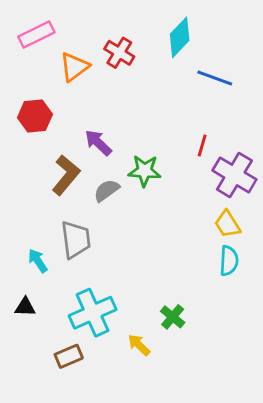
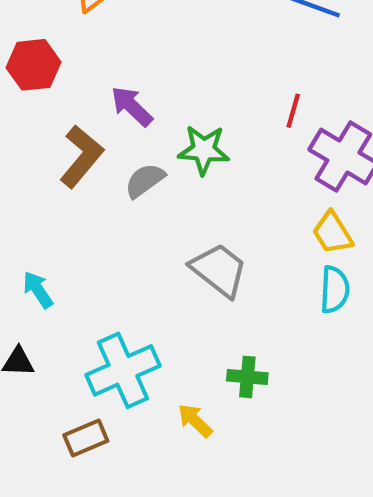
gray trapezoid: (76, 240) -> (219, 270), moved, turned -45
green cross: (173, 317) -> (247, 377), turned -35

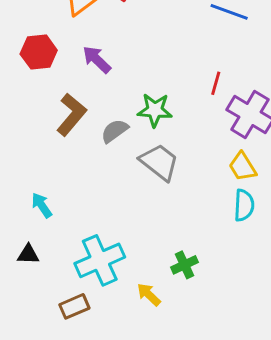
purple arrow: (132, 106) -> (97, 59), moved
gray trapezoid: (219, 270) -> (159, 162), moved
green cross: (247, 377) -> (185, 265), turned -30

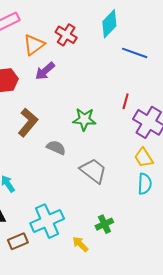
purple arrow: (97, 59) -> (45, 71), moved, turned -85
gray semicircle: (115, 131) -> (56, 148), moved, turned 60
gray trapezoid: (159, 162) -> (93, 171), moved
brown rectangle: (74, 306) -> (18, 241), moved

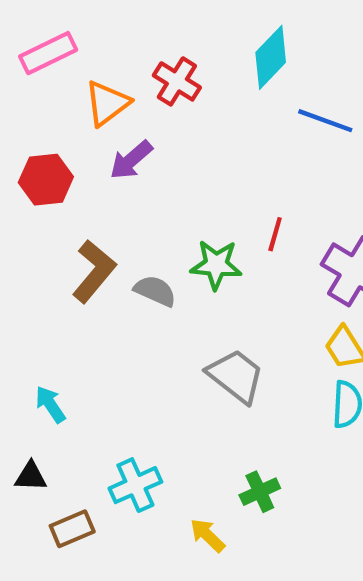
red line: (126, 101) -> (275, 234), moved
gray semicircle: (56, 148) -> (155, 291), moved
cyan cross: (47, 221) -> (135, 485), size x0.7

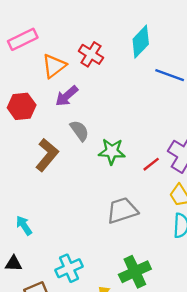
red line: (275, 234) -> (151, 164), moved, turned 36
gray semicircle: (155, 291) -> (79, 131), moved, turned 30
gray trapezoid: (236, 376) -> (122, 210), turned -56
green cross: (260, 492) -> (135, 272), size x1.5

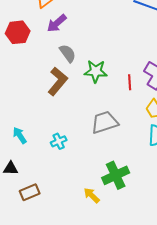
brown L-shape: (47, 155) -> (58, 81), moved
red line: (151, 164) -> (130, 82), turned -56
cyan cross: (69, 268) -> (59, 141), moved, size x0.7

